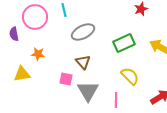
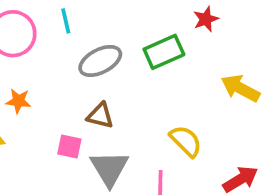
green rectangle: (124, 43) -> (164, 52), moved
brown triangle: (83, 62) -> (100, 116), turned -35

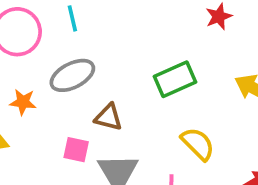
green rectangle: (164, 52) -> (175, 79), moved
gray ellipse: (100, 61) -> (72, 75), moved

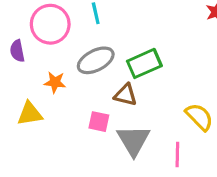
green rectangle: (175, 79) -> (144, 63), moved

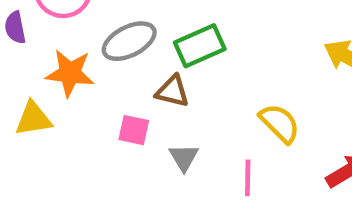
orange star: (55, 82) -> (70, 73), size x1.5
gray triangle: (133, 140) -> (184, 157), size x0.6

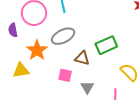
green rectangle: (200, 46) -> (106, 45), moved
orange star: (70, 73) -> (37, 50), turned 30

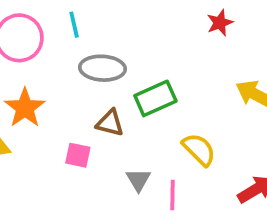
gray ellipse: (63, 36) -> (102, 68), moved, turned 30
gray triangle: (87, 87) -> (138, 180), moved

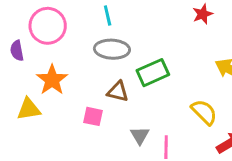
cyan line: (74, 25) -> (108, 16), moved
yellow semicircle: (199, 150) -> (204, 112), moved

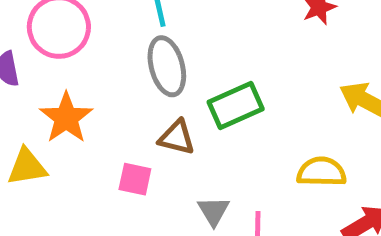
gray ellipse: (112, 49) -> (167, 66), turned 72
yellow semicircle: (204, 112) -> (321, 172), turned -44

